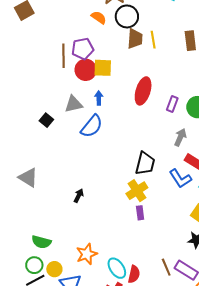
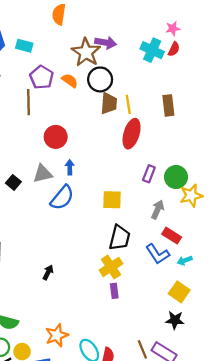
purple pentagon: (83, 49) -> (42, 77), moved, turned -30
brown line: (64, 56) -> (29, 102), moved
yellow square: (103, 68) -> (112, 200), moved
red ellipse: (143, 91) -> (132, 134), moved
black square: (46, 120) -> (13, 182), moved

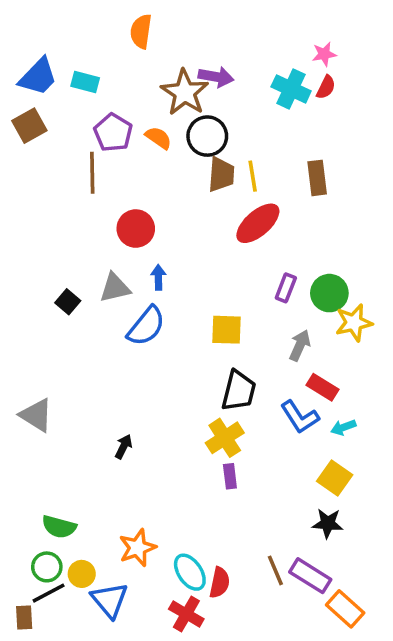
red ellipse: (132, 134) -> (258, 223), turned 32

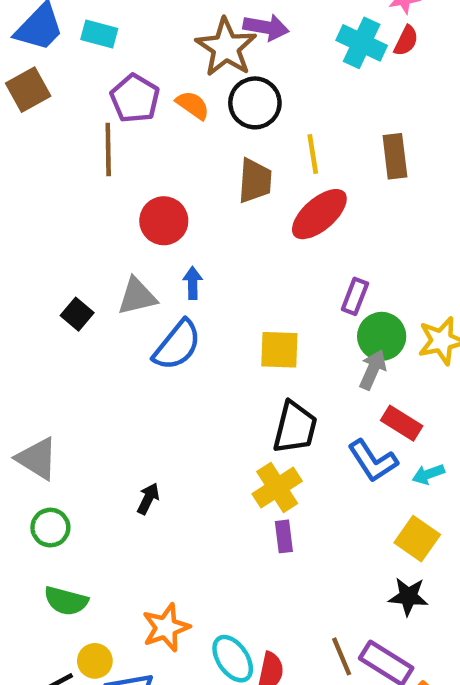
brown trapezoid: (221, 174) -> (255, 181), moved
green circle: (329, 293) -> (382, 336), moved
green circle: (47, 567) -> (50, 528), moved

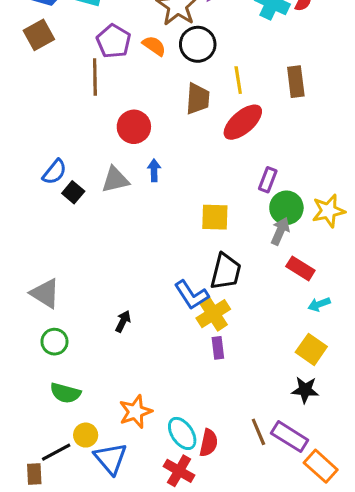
blue semicircle: (177, 345) -> (54, 172), moved, size x0.7
blue L-shape: (373, 461) -> (191, 295), moved

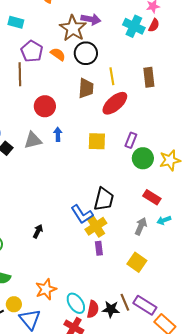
yellow square: (215, 217) -> (97, 141), moved
gray arrow: (280, 231) -> (141, 226), moved
yellow square: (311, 349) -> (137, 262), moved
black star: (305, 390) -> (111, 309), moved

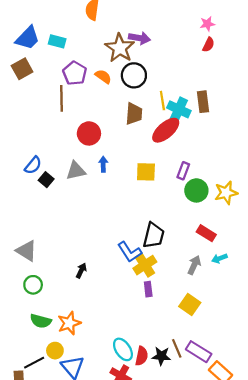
cyan cross: (134, 26) -> (179, 109), moved
orange star: (46, 289) -> (69, 323), moved

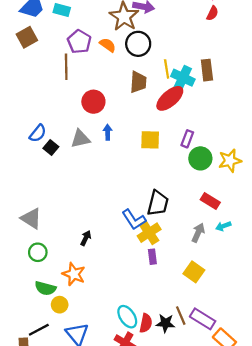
orange star: (69, 323) -> (74, 274), moved, turned -30
yellow circle: (55, 351) -> (60, 305), moved

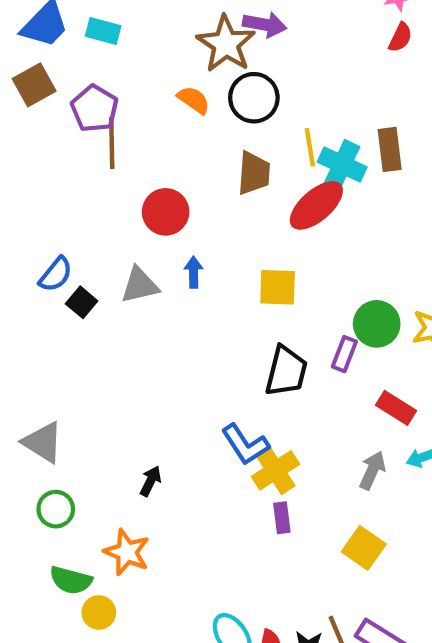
purple pentagon: (79, 42) -> (95, 108), moved
purple rectangle: (187, 139) -> (344, 354), moved
black trapezoid: (158, 203) -> (286, 371), moved

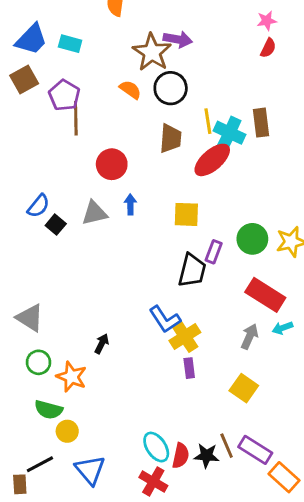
purple rectangle: (344, 354) -> (214, 252), moved
red rectangle: (396, 408) -> (265, 295), size x1.5
orange star: (127, 552) -> (72, 377), moved

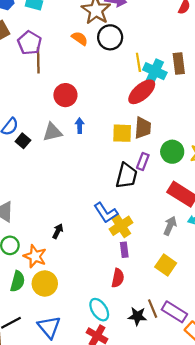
brown trapezoid: (171, 138) -> (143, 128), moved
green semicircle: (49, 410) -> (18, 281), turned -90
yellow circle: (67, 431) -> (45, 284), moved, size x1.5
red semicircle: (181, 456) -> (118, 278), moved

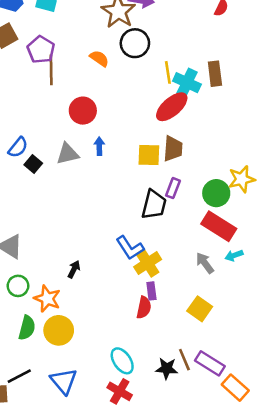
orange semicircle: (80, 38) -> (99, 58), moved
green circle: (172, 152) -> (216, 193), moved
gray arrow: (170, 226) -> (205, 263), turned -60
red semicircle: (118, 278) -> (144, 307), moved

